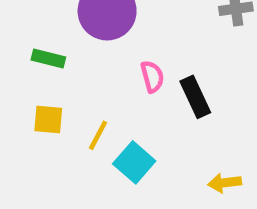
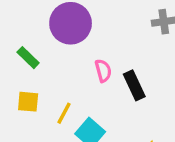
green rectangle: (48, 58) -> (28, 58), turned 30

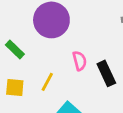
yellow line: (64, 113) -> (47, 82), moved

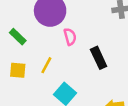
pink semicircle: (80, 61) -> (70, 37), moved

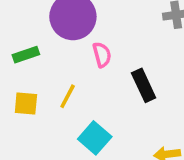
green rectangle: (18, 37) -> (26, 55), turned -63

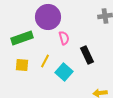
green rectangle: (26, 55) -> (22, 38), size x1.5
cyan square: (95, 138) -> (64, 72), moved

